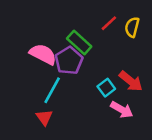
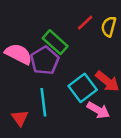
cyan square: (106, 88) -> (83, 88), size x1.5
cyan line: (52, 90) -> (43, 102), moved, turned -36

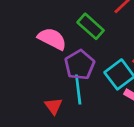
purple pentagon: (45, 61) -> (80, 65), moved

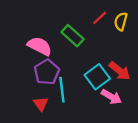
purple pentagon: (80, 65) -> (47, 72), moved

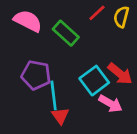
pink semicircle: (40, 46) -> (28, 21), moved
purple pentagon: (47, 72) -> (36, 75), turned -30
red triangle: (41, 104) -> (60, 116), moved

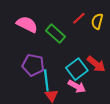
pink arrow: (110, 104) -> (77, 86), moved

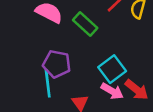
red arrow: (96, 64) -> (137, 90), moved
cyan line: (46, 80) -> (48, 83), moved

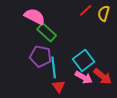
green rectangle: (85, 24) -> (47, 32), moved
cyan line: (48, 83) -> (54, 67), moved

